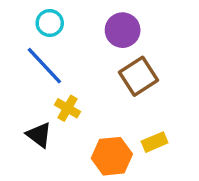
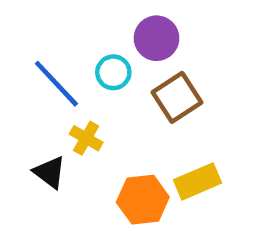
cyan circle: (50, 23) -> (113, 72), moved
yellow rectangle: (155, 142) -> (197, 181), size x1.4

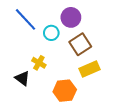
blue line: (56, 84) -> (25, 19), moved
yellow rectangle: (197, 181) -> (89, 69), moved

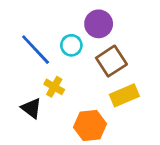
blue line: (25, 19) -> (36, 50), moved

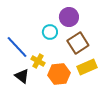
blue line: (36, 50) -> (17, 47), moved
orange hexagon: (90, 125) -> (59, 74), moved

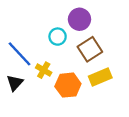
black triangle: (22, 76) -> (15, 83), moved, turned 35

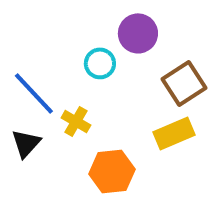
brown square: (90, 49) -> (184, 83), moved
orange hexagon: (68, 85) -> (112, 172), moved

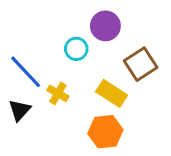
yellow rectangle: (174, 134) -> (112, 93), moved, turned 56
orange hexagon: (112, 172) -> (105, 132), moved

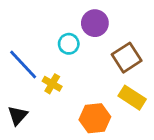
yellow rectangle: (112, 93) -> (132, 98), moved
black triangle: (20, 110) -> (18, 115), moved

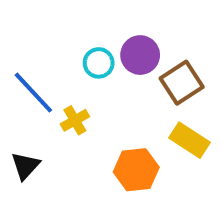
purple circle: (95, 23) -> (140, 55), moved
yellow cross: (52, 84) -> (75, 120), turned 30

